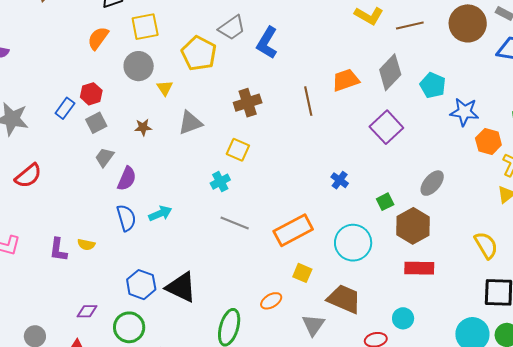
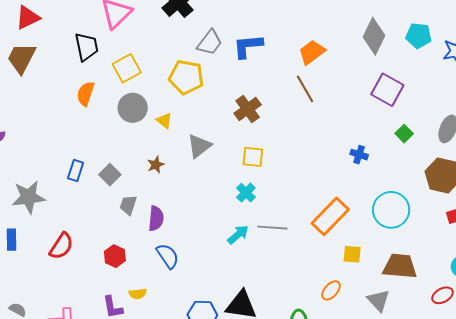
blue L-shape: (267, 43) -> (248, 46), turned 72
orange trapezoid: (346, 80) -> (312, 52), moved
red hexagon: (91, 94) -> (115, 256), moved
green square: (385, 202) -> (404, 134), moved
cyan arrow: (160, 214) -> (238, 235), moved

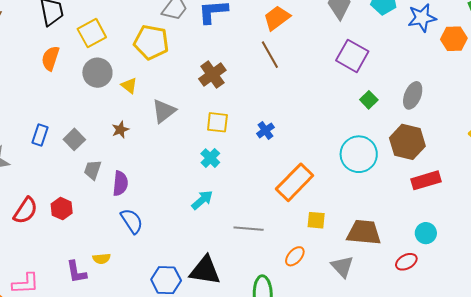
blue cross: (359, 155) -> (265, 130), moved, turned 36
cyan circle: (391, 210) -> (359, 154), moved
gray line: (272, 228) -> (249, 229), moved
red hexagon: (115, 256) -> (62, 209), moved

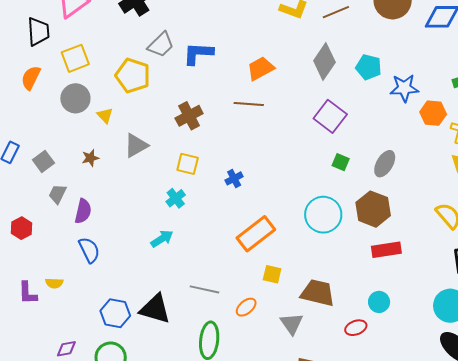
brown line: (270, 55) -> (249, 104), turned -64
green square: (369, 100) -> (341, 162), turned -30
gray line: (249, 229) -> (205, 289), moved

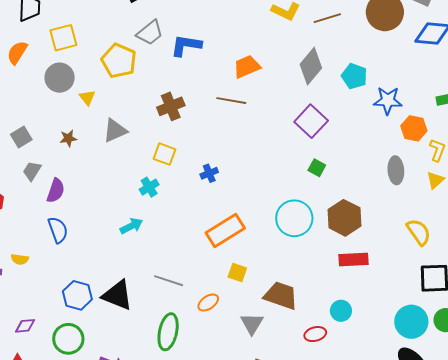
gray ellipse: (385, 164) -> (396, 170), moved, turned -40

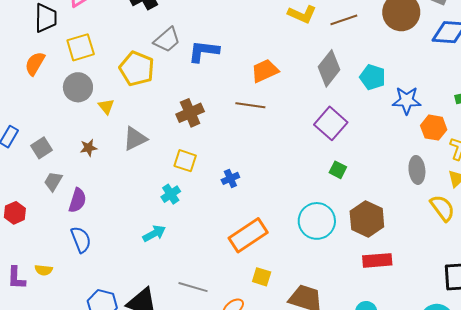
yellow semicircle: (419, 232) -> (442, 208), moved

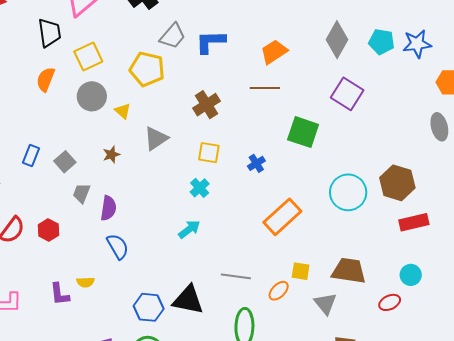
blue star: (407, 100) -> (417, 44), moved
green square: (338, 170) -> (303, 132), moved, size x1.8
yellow square: (262, 277) -> (301, 271), moved

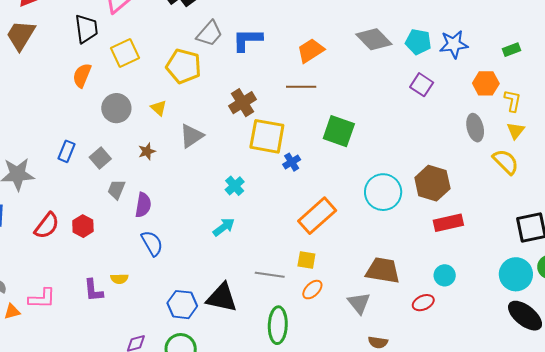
gray diamond: (337, 40) -> (374, 39), turned -75
purple square: (347, 94) -> (422, 85), moved, size x0.7
gray circle: (92, 96) -> (116, 108), moved
yellow square: (209, 153) -> (267, 136), moved, size x1.6
yellow square: (301, 271) -> (306, 260), moved

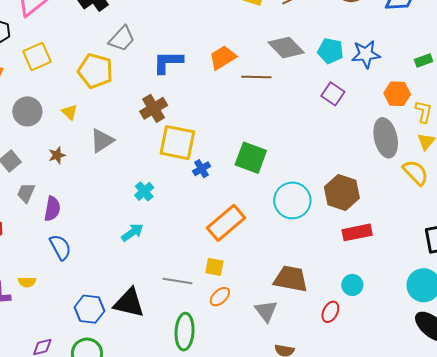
blue L-shape: (247, 40) -> (168, 62), moved
brown line: (301, 87) -> (256, 77), moved
gray ellipse: (475, 128) -> (386, 138), size x1.4
green square: (339, 131) -> (251, 158), moved
red ellipse: (423, 303) -> (330, 312), turned -40

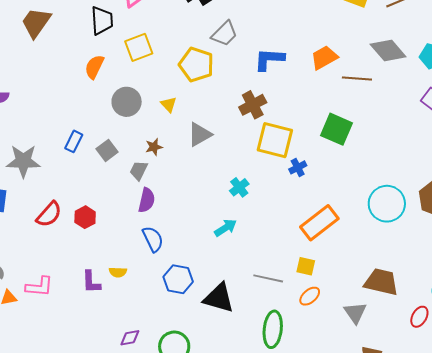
green square: (251, 158) -> (336, 129), moved
gray trapezoid: (26, 193) -> (139, 170), moved
blue hexagon: (89, 309) -> (178, 279), moved

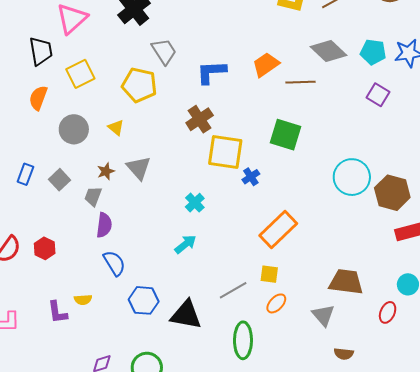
gray trapezoid: (224, 34) -> (164, 51), turned -72
gray triangle: (200, 135) -> (139, 168), moved, turned -36
cyan circle: (387, 204) -> (352, 177), moved
gray line: (268, 278) -> (233, 290), turned -36

